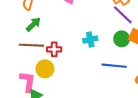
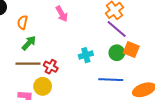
red cross: (54, 49) -> (51, 67), turned 32

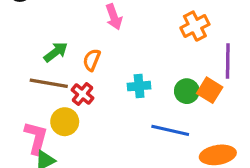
orange semicircle: (23, 22) -> (92, 60), moved
purple line: (117, 29) -> (228, 61), moved, turned 40

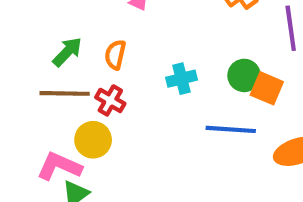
orange square: (210, 90) -> (267, 88), moved
pink L-shape: (36, 138) -> (59, 166), turned -72

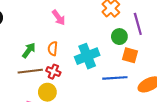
green circle: (244, 75) -> (119, 37), moved
cyan cross: (182, 79) -> (87, 56), size x1.6

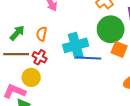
green circle: (119, 37) -> (111, 29), size x1.6
blue line: (115, 78) -> (88, 58), moved

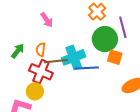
brown line: (16, 54) -> (56, 61), moved
red cross: (40, 57) -> (41, 72), size x1.6

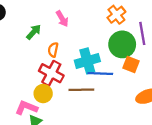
green arrow: (18, 51) -> (34, 32), moved
brown line: (56, 61) -> (81, 90), moved

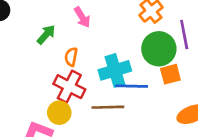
orange square: (131, 64) -> (170, 74), turned -35

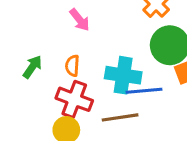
green arrow: (46, 35) -> (32, 67), moved
cyan cross: (115, 70) -> (123, 75), turned 32

